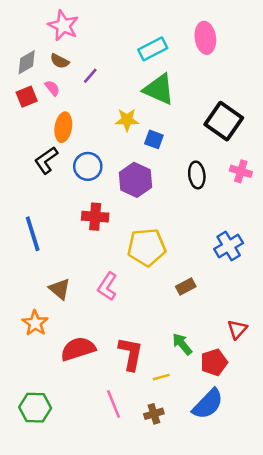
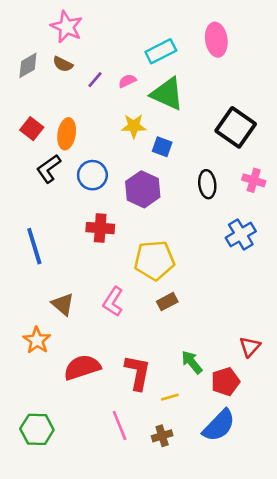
pink semicircle: (52, 88) -> (127, 81), moved, turned -77
red square: (27, 97) -> (32, 129), moved, turned -30
blue cross: (229, 246) -> (241, 234), moved
brown rectangle: (186, 286) -> (167, 302), moved

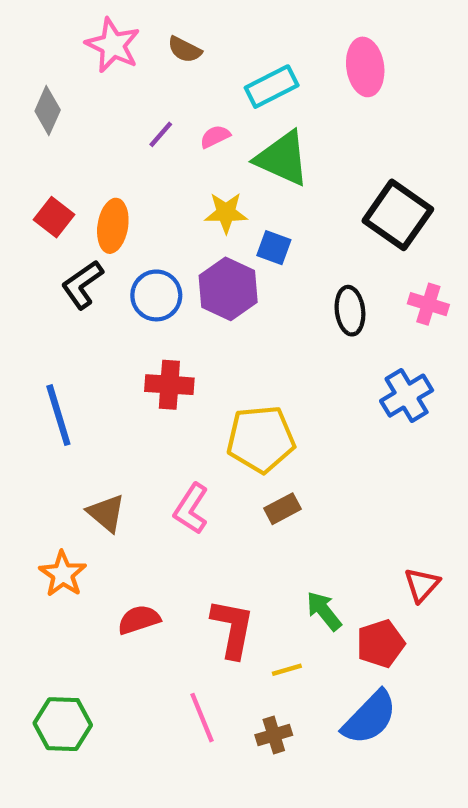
brown semicircle: (63, 64) -> (185, 50), moved
gray diamond: (28, 65) -> (48, 110), turned -36
purple hexagon: (143, 189) -> (228, 289), moved
red semicircle: (82, 367) -> (139, 620), size x0.7

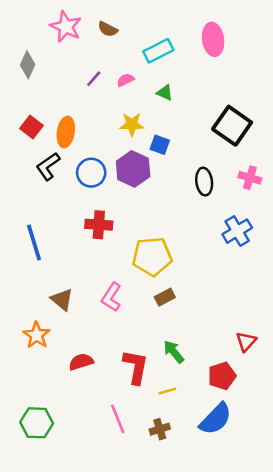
green triangle: (283, 158) -> (165, 93), size x0.5
green arrow: (324, 611) -> (174, 352), moved

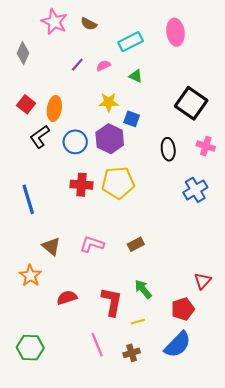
yellow pentagon: (152, 256) -> (118, 183), moved
pink L-shape: (111, 297) -> (92, 244), turned 75

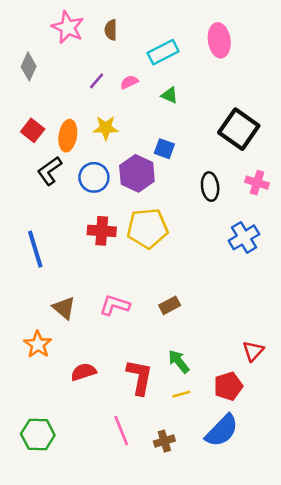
brown semicircle: (89, 24) -> (111, 30), turned 63
yellow star: (109, 102) -> (106, 128), moved
yellow line: (138, 322) -> (181, 394), moved

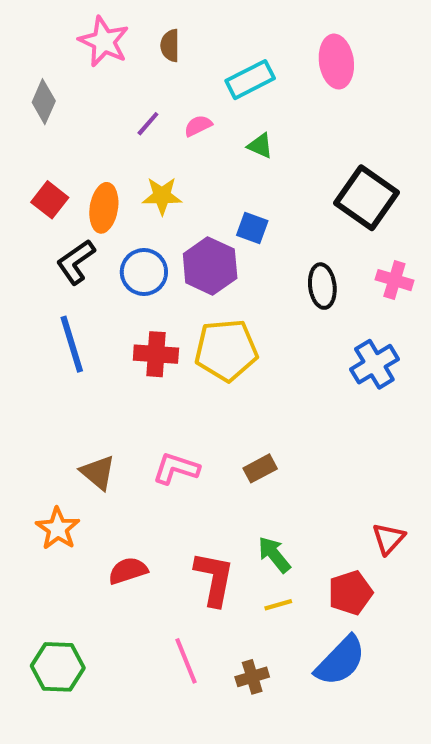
blue line: (35, 249) -> (72, 344), moved

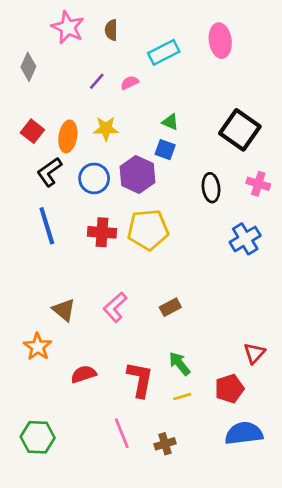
green triangle: (260, 146) -> (170, 122), moved
pink L-shape: (176, 468) -> (115, 307), turned -60
blue semicircle: (340, 661) -> (244, 433), moved, turned -141

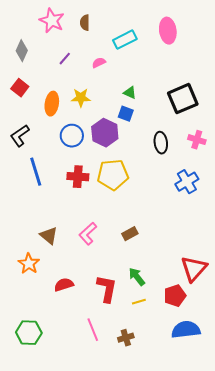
purple line: (97, 81) -> (65, 59), moved
black square: (240, 130) -> (183, 99), turned 32
red square: (32, 131) -> (20, 88), moved
black L-shape: (49, 172) -> (20, 136), moved
red triangle: (254, 353) -> (194, 269), size x1.6

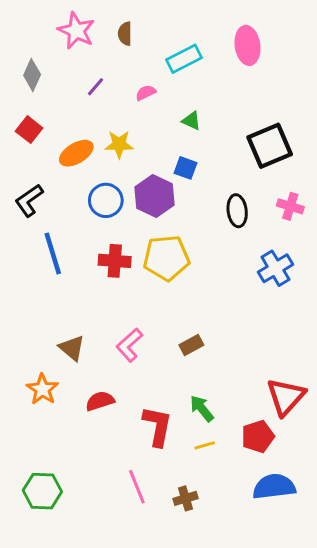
green triangle: (130, 93) -> (191, 121), moved
orange ellipse: (52, 104) -> (76, 153), turned 50
red semicircle: (64, 285) -> (100, 401), moved

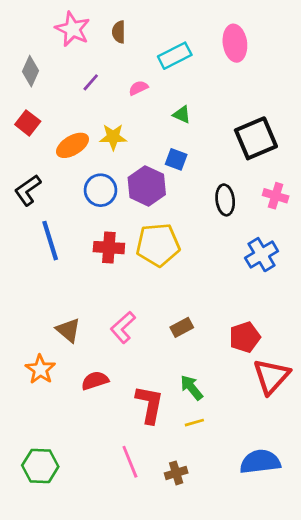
red pentagon: (258, 436) -> (245, 337), moved

